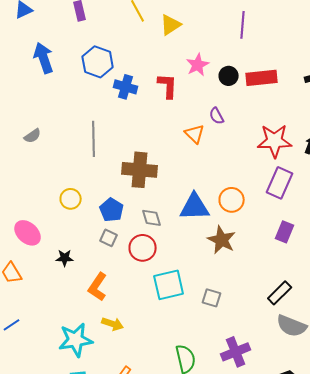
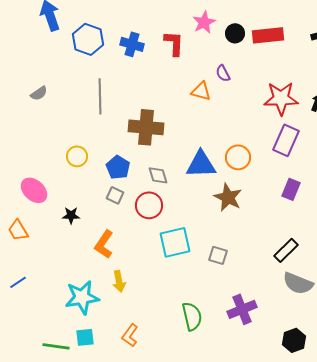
blue hexagon: (98, 62) -> (88, 39), moved
orange triangle: (195, 134) -> (201, 91), turned -30
yellow arrow: (113, 324) -> (119, 281), turned 60

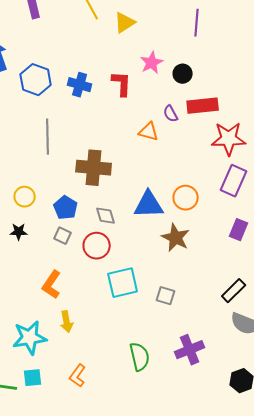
red rectangle: (268, 35) -> (203, 106), moved
black star: (71, 215) -> (19, 232), moved

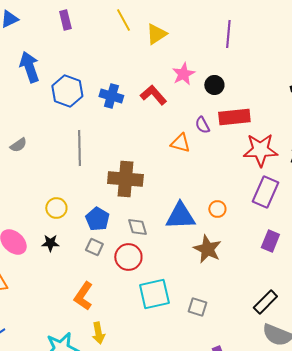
red L-shape: (122, 84) -> (153, 95), turned -44
orange circle: (186, 198) -> (217, 209), size x0.7

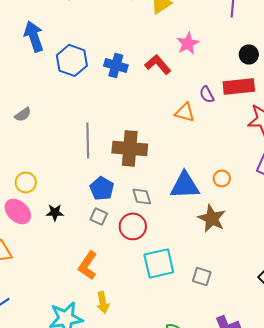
black circle: (214, 85) -> (249, 54), moved
gray line: (79, 148) -> (88, 140), moved
yellow circle: (56, 208) -> (26, 182), moved

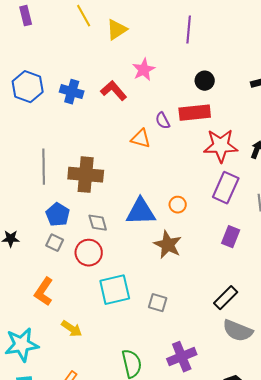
yellow arrow: (103, 302) -> (72, 329), moved, turned -45

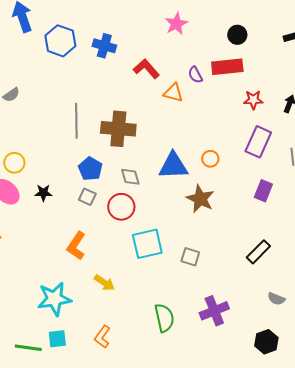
red L-shape: (114, 91) -> (146, 69), moved
red star: (221, 146) -> (253, 100), size x0.6
gray semicircle: (238, 331) -> (276, 299), moved, size x0.6

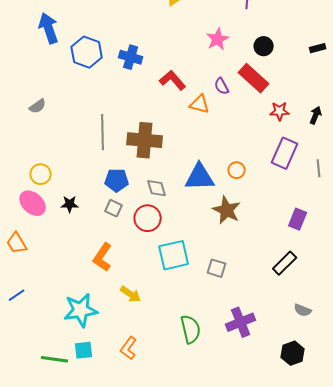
pink star: (176, 24) -> (218, 39), moved
red rectangle: (227, 67) -> (254, 78), turned 48
blue pentagon: (90, 169) -> (117, 180), turned -30
purple rectangle: (263, 191) -> (298, 219), moved

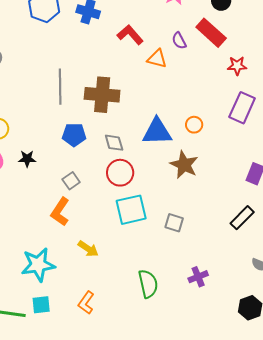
gray square: (114, 208) -> (71, 181), moved, turned 30
red circle: (148, 218) -> (120, 173), moved
purple cross: (241, 322) -> (198, 277), size x0.7

